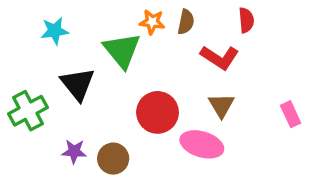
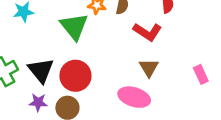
black triangle: (78, 84) -> (41, 70), moved
red circle: (158, 112) -> (75, 76), moved

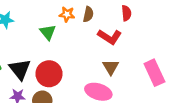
green triangle: (74, 26) -> (48, 32), size x0.7
pink rectangle: (201, 74) -> (154, 73), size x1.6

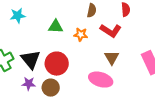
orange star: (67, 14) -> (81, 35), moved
green triangle: (48, 32) -> (56, 27), turned -49

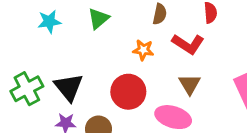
green triangle: (56, 27) -> (99, 19), moved, turned -42
red circle: (57, 64) -> (128, 92), moved

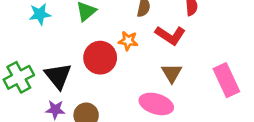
red circle: (128, 92) -> (100, 58), moved

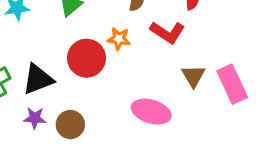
brown triangle: (172, 73) -> (193, 76), moved
black triangle: (58, 76) -> (38, 79), turned 48

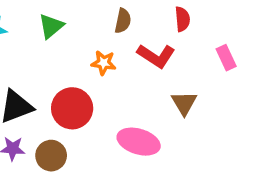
red circle: (87, 58) -> (72, 108), moved
pink rectangle: (232, 84) -> (226, 58), moved, size x0.6

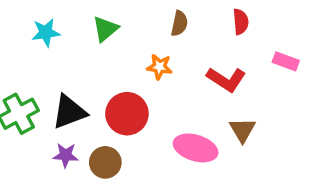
red L-shape: (156, 56) -> (226, 79), moved
pink rectangle: (226, 58) -> (286, 61), turned -45
brown triangle: (184, 103) -> (242, 130), moved

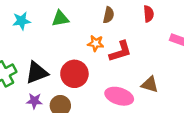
green triangle: (105, 29) -> (60, 19), turned 30
red L-shape: (226, 79) -> (120, 51), moved, turned -50
brown triangle: (242, 130) -> (150, 84), turned -42

